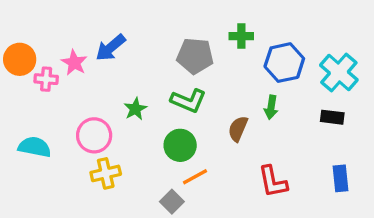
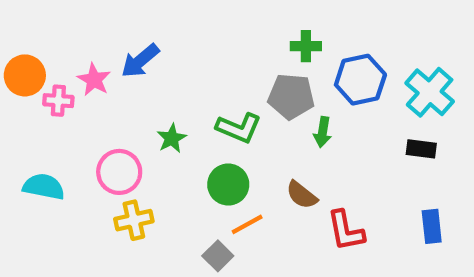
gray pentagon: (195, 56) -> (291, 96), moved
green arrow: (271, 107) -> (323, 132), moved
brown semicircle: (238, 129) -> (302, 195), moved, turned -75

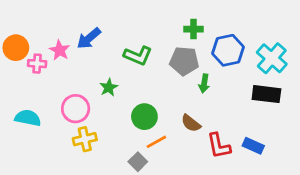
green L-shape: (239, 128) -> (138, 56), moved
black rectangle: (421, 149) -> (266, 94), size x1.5
blue rectangle: (432, 226) -> (253, 146), moved, turned -60

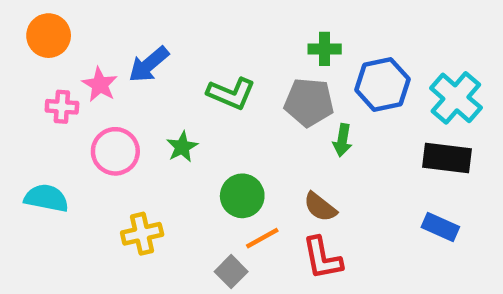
orange circle: (16, 48) -> (49, 36), moved
pink circle: (76, 109) -> (115, 151), moved
red L-shape: (219, 146) -> (322, 258), moved
blue rectangle: (253, 146) -> (440, 227), moved

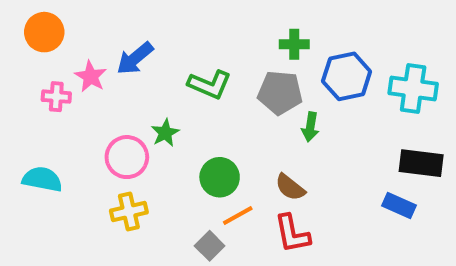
cyan cross: (456, 98) -> (413, 89), turned -33
pink circle: (115, 151) -> (127, 157), moved
black rectangle: (447, 158) -> (421, 163), moved

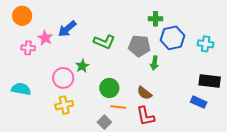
green cross: (294, 44) -> (155, 19), moved
cyan cross: (413, 89) -> (206, 44), size x0.7
orange line: (238, 216) -> (118, 107), turned 35

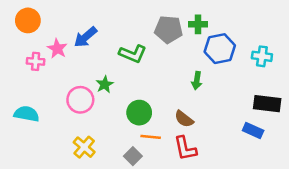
gray pentagon: (139, 46) -> (169, 29), moved
yellow cross: (64, 105) -> (84, 147), moved, turned -36

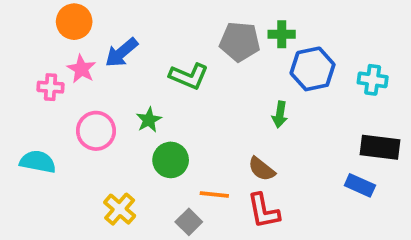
orange circle: (28, 20) -> (74, 22), moved
pink circle: (80, 100) -> (96, 131), moved
green circle: (139, 113) -> (171, 160), moved

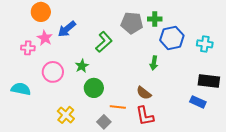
green L-shape: (189, 76) -> (104, 42), turned -65

